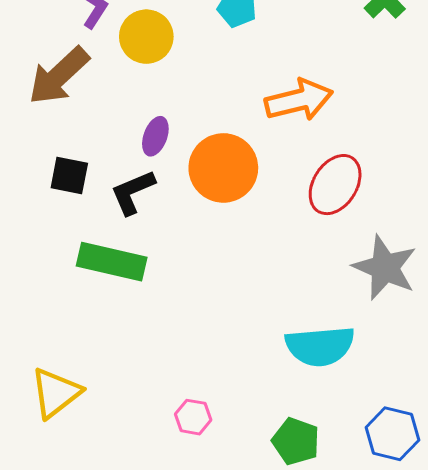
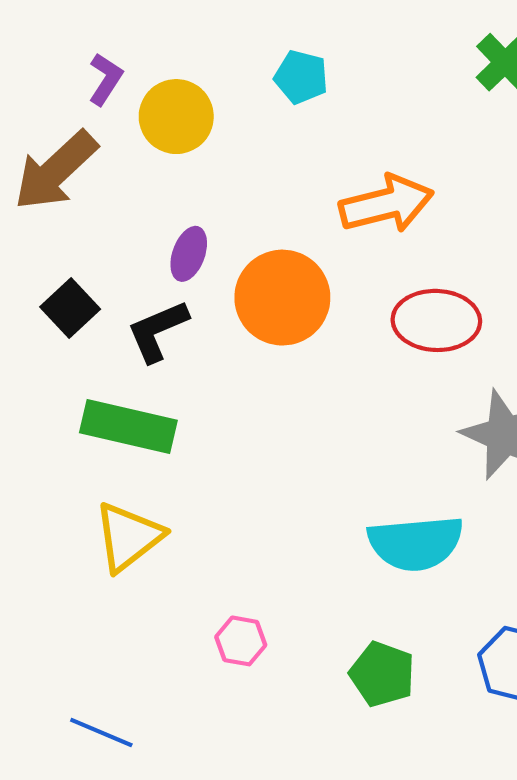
black square: (69, 176) -> (70, 308), turned 36
red ellipse: (335, 185) -> (436, 320), turned 60
yellow triangle: (56, 393) -> (128, 537), moved

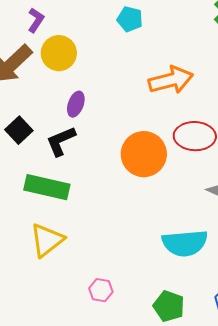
yellow circle: (176, 117) -> (59, 53), moved
orange circle: (282, 298) -> (144, 154), moved

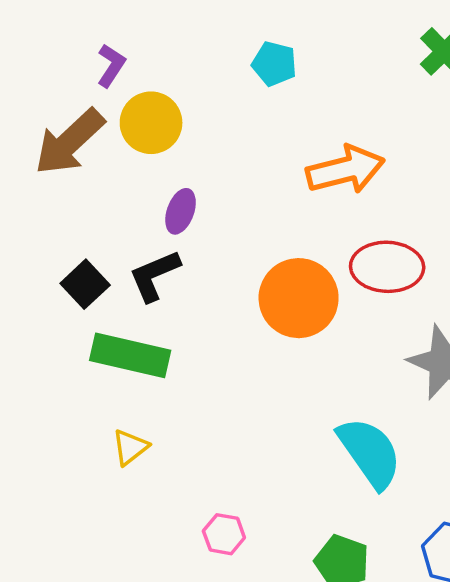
black square: (19, 130) -> (85, 284), moved
yellow triangle: (47, 240) -> (130, 447), size x0.6
cyan semicircle: (185, 243) -> (370, 453), turned -120

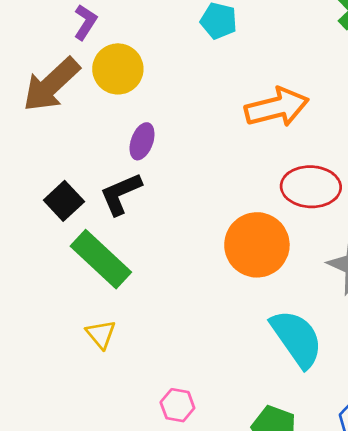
orange circle: (299, 298) -> (257, 245), moved
green rectangle: (130, 355) -> (101, 259), turned 30
yellow triangle: (130, 447) -> (101, 334), turned -32

